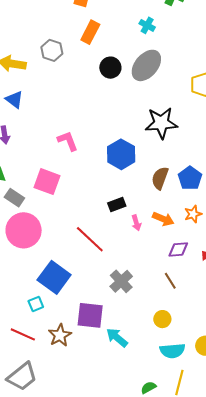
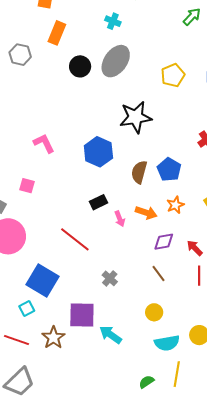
pink square: (47, 182) -> (27, 186), size x0.6
gray cross: (121, 281) -> (110, 278), size x0.7

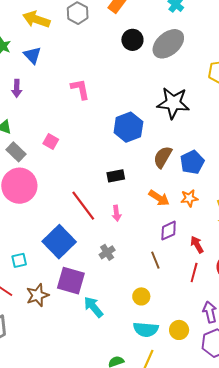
pink L-shape: (44, 143) -> (80, 89), moved
pink arrow: (120, 219) -> (116, 213), moved
purple diamond: (164, 242) -> (169, 231), turned -30
blue square: (43, 280) -> (59, 242), moved

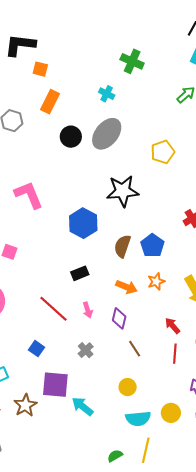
pink L-shape: (80, 89) -> (29, 195), size x1.4
purple diamond: (169, 231) -> (119, 318), moved, turned -40
blue square: (59, 242) -> (36, 349), size x0.5

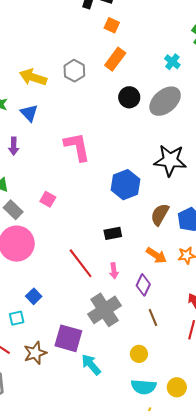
blue square: (36, 349) -> (34, 296), moved
gray cross: (86, 350) -> (105, 310), size x2.0

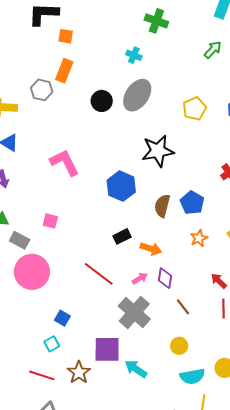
orange rectangle: (115, 59) -> (64, 71), moved
orange arrow: (156, 255) -> (151, 249), moved
pink arrow: (114, 271) -> (140, 278), moved, turned -98

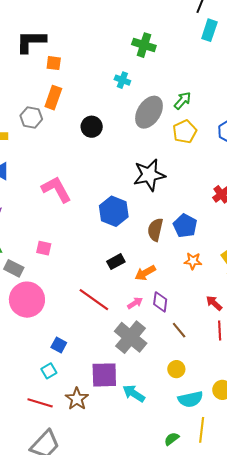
green arrow: (213, 50) -> (183, 100), moved
gray ellipse: (137, 95) -> (149, 112), moved
orange star: (199, 238) -> (193, 261), turned 30
orange arrow: (151, 249) -> (145, 273), turned 135

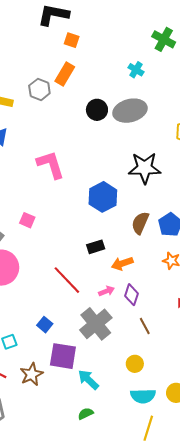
gray ellipse: (149, 112) -> (130, 111), moved, turned 32
blue square: (59, 345) -> (45, 325), moved
green semicircle: (172, 439) -> (86, 414), moved

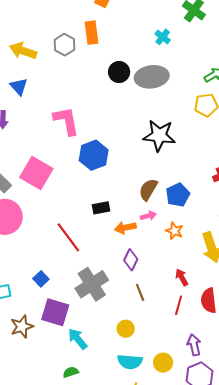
orange rectangle: (65, 74) -> (92, 33), turned -45
blue hexagon: (103, 197) -> (94, 155), moved
pink square: (27, 220) -> (36, 173), size x2.0
pink arrow: (107, 291) -> (148, 216), moved

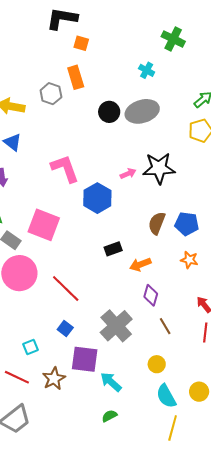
blue pentagon: (178, 195) -> (187, 224), turned -30
pink arrow: (148, 216) -> (128, 174), moved
red line: (68, 237) -> (66, 288), moved
cyan semicircle: (130, 362) -> (166, 396), turned 65

